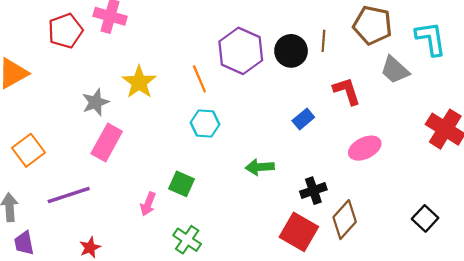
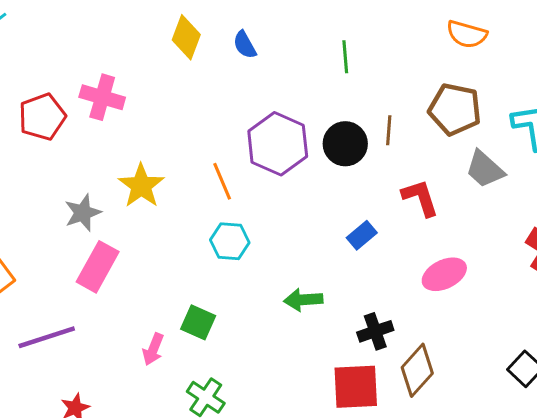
red square: (299, 232) -> (356, 387), turned -33

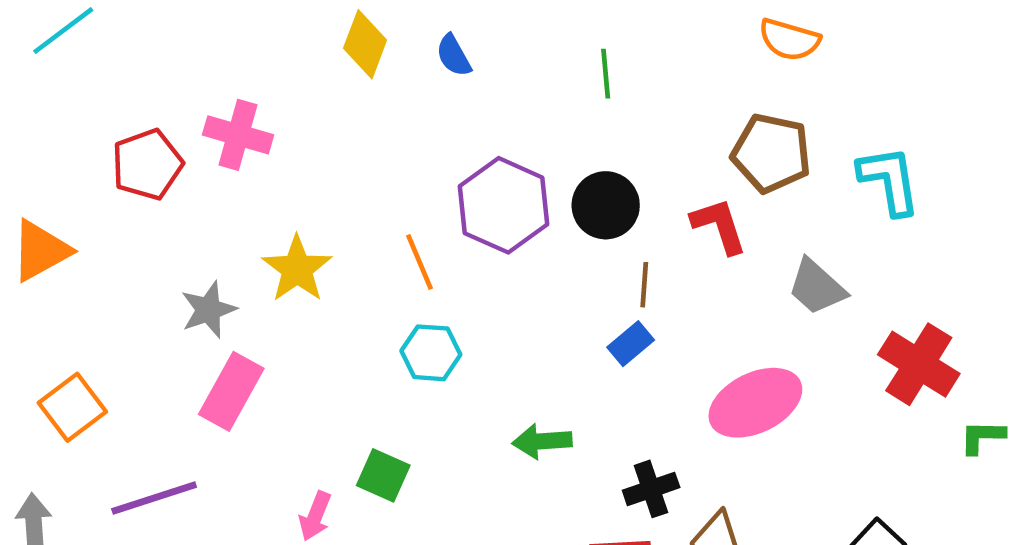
brown line: (389, 130) -> (644, 285), moved
gray trapezoid: (485, 169) -> (817, 287), moved
red L-shape: (420, 198) -> (719, 226), moved
pink ellipse: (444, 274) -> (755, 403), size x1.4

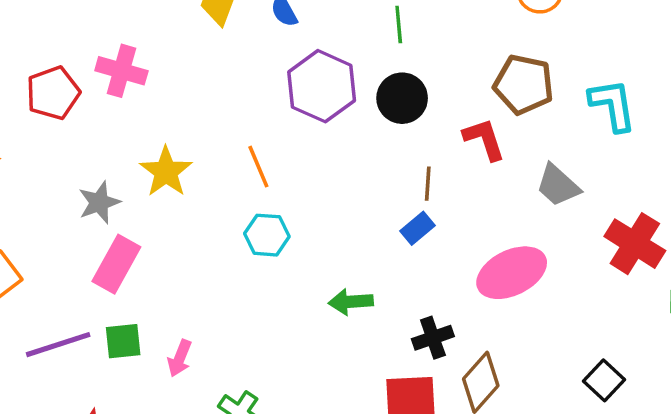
purple hexagon: (504, 205) -> (322, 86), moved
black circle: (606, 205) -> (402, 98), moved
green square: (383, 475) -> (123, 341), moved, turned -30

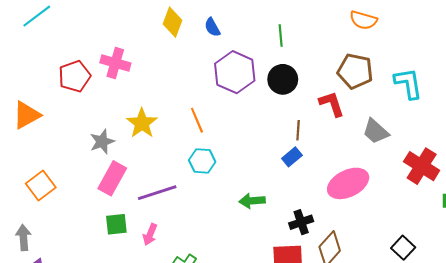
purple line: (58, 345) -> (157, 193), moved

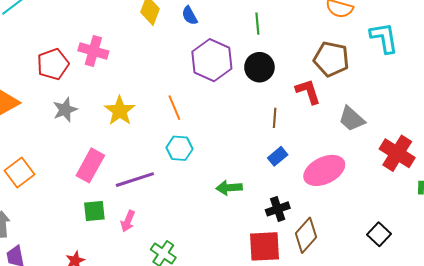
cyan L-shape: (408, 83) -> (384, 38), moved
gray star: (102, 142) -> (65, 110), moved
blue rectangle: (292, 157) -> (278, 156), moved

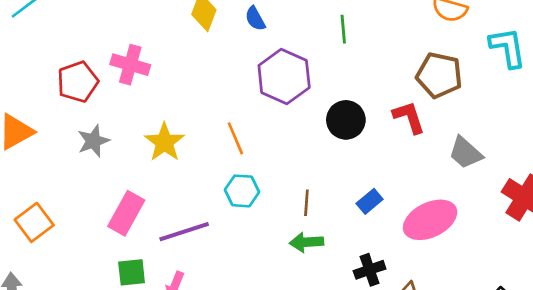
black circle: (259, 67) -> (346, 120), moved
brown line: (275, 118) -> (306, 203), moved

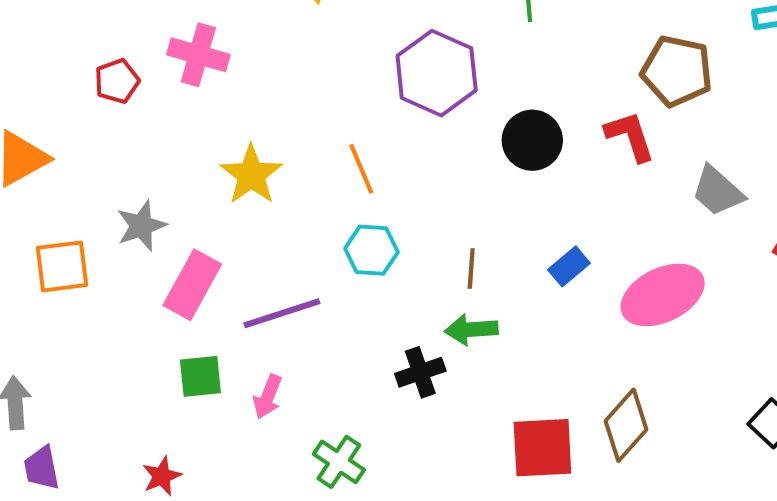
red pentagon: (78, 82) -> (117, 81), size x0.7
gray star: (93, 141) -> (141, 226), moved
orange square: (34, 222) -> (62, 266), moved, turned 30
black cross: (370, 270) -> (420, 372), moved

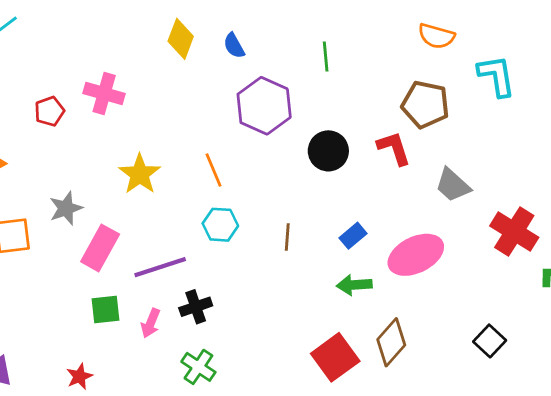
green arrow: (471, 330) -> (354, 285), moved
black cross: (420, 372) -> (196, 307), moved
red square: (542, 448) -> (335, 357), turned -33

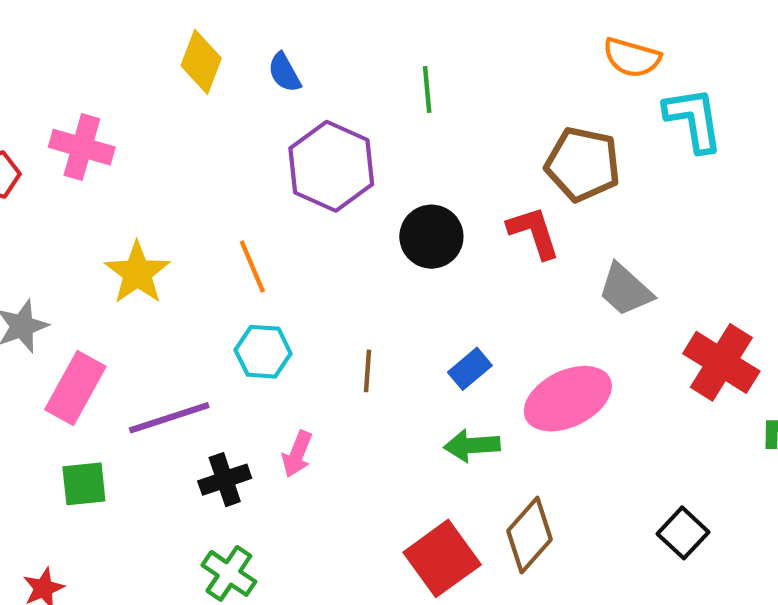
orange semicircle: (436, 36) -> (632, 58), moved
pink arrow: (151, 323) -> (297, 454), moved

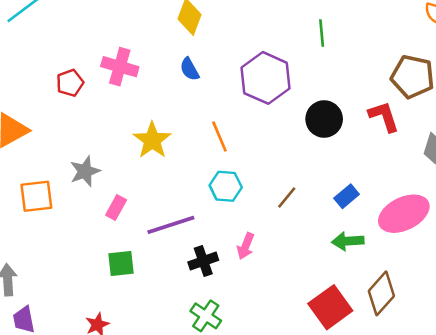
blue semicircle: (284, 72) -> (190, 69), moved
brown line: (367, 371) -> (287, 198), turned 35
pink rectangle: (75, 388) -> (116, 207), size x0.6

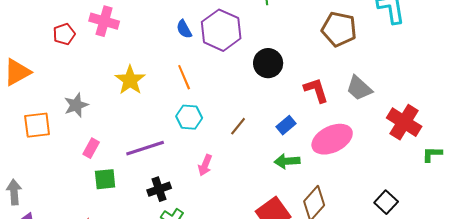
blue semicircle: (190, 69) -> (184, 29), moved
red L-shape: (384, 117) -> (316, 90), moved
pink rectangle: (116, 207) -> (91, 148), moved
black cross: (203, 261) -> (159, 189), moved

